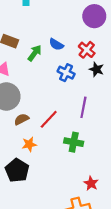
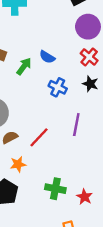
red cross: (87, 50) -> (89, 57), moved
green cross: (74, 142) -> (55, 189), moved
red star: (91, 183) -> (84, 197), moved

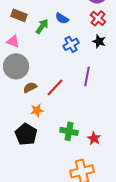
blue cross: (58, 87) -> (71, 44), turned 35

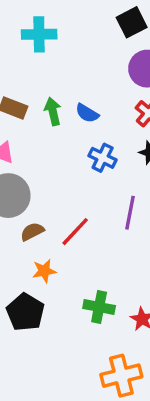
green arrow: (42, 26) -> (53, 111), moved, turned -49
blue cross: (71, 44) -> (103, 158), turned -35

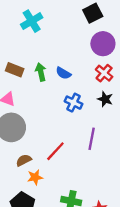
cyan cross: (39, 34) -> (32, 21), turned -30
brown semicircle: (32, 232) -> (24, 160), moved

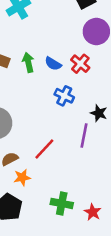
red cross: (104, 73) -> (80, 64), moved
black star: (105, 99) -> (99, 113), moved

